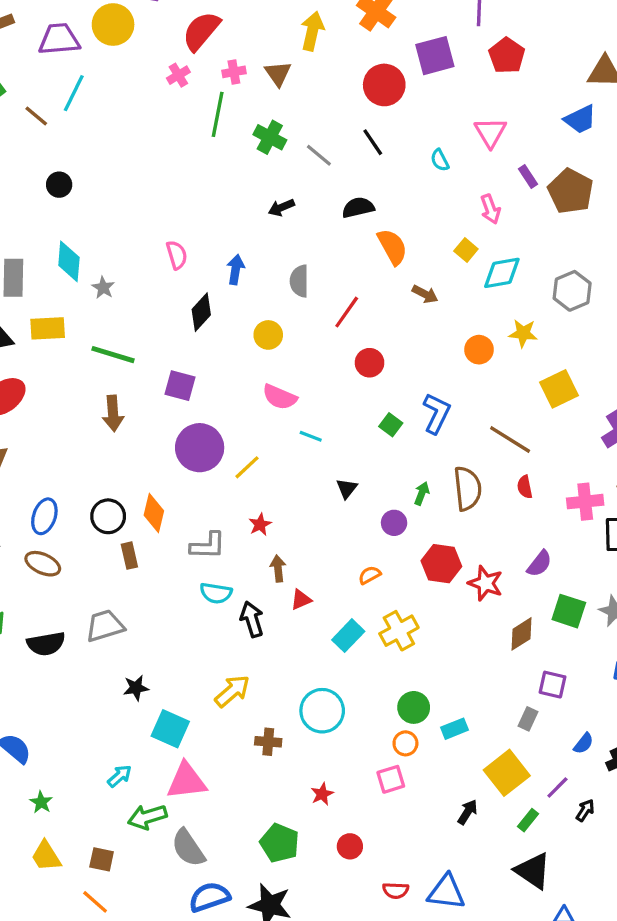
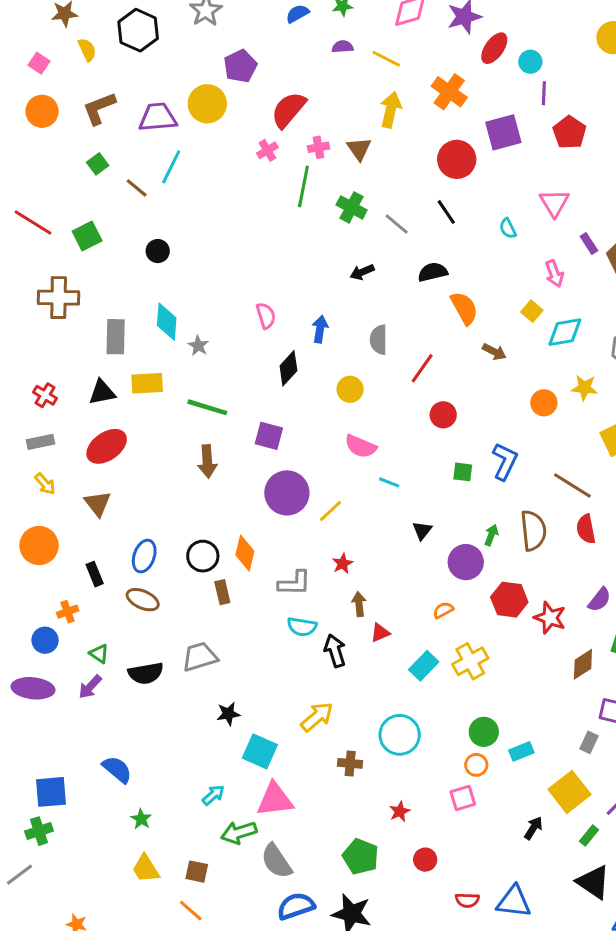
green square: (391, 425) -> (463, 472), turned -30
red semicircle: (525, 487) -> (586, 529), size x1.4
purple circle: (394, 523) -> (466, 562), size x1.5

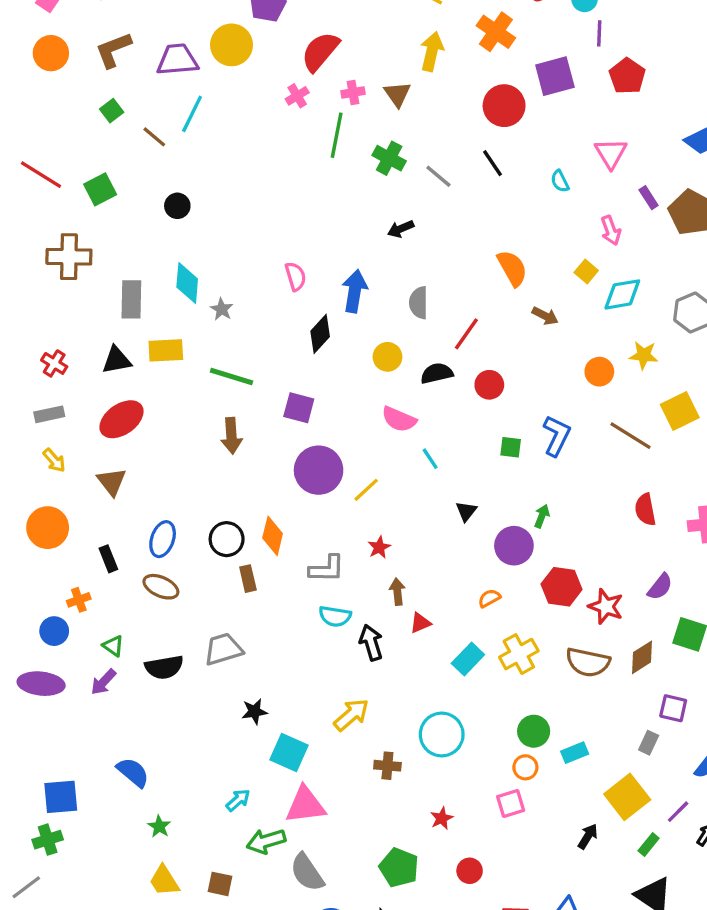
black semicircle: (433, 272) -> (437, 373), moved
blue arrow: (320, 329) -> (355, 291), size x1.4
cyan line: (389, 482) -> (430, 459), turned 35
brown line: (572, 485) -> (630, 436), moved
brown semicircle: (533, 531) -> (588, 662), moved, turned 108

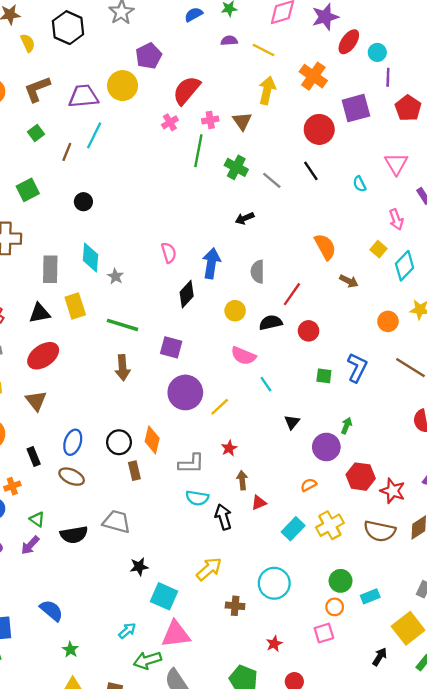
brown line: (154, 137) -> (67, 152), turned 72
cyan diamond: (622, 294) -> (405, 266), turned -36
yellow rectangle: (166, 350) -> (75, 306), turned 75
gray trapezoid: (223, 649) -> (117, 522), turned 32

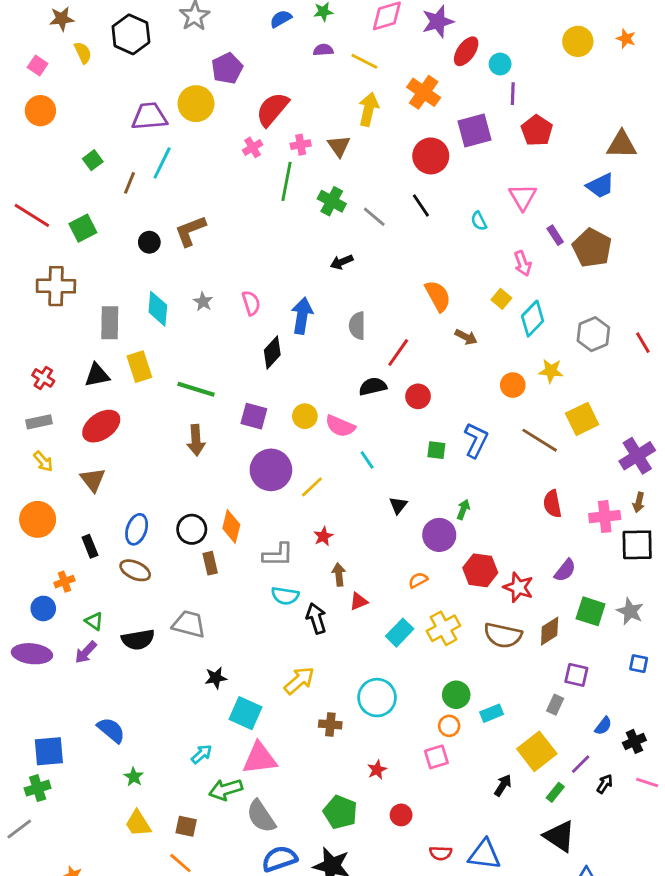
brown L-shape: (37, 89) -> (190, 231), moved
gray star: (115, 276) -> (203, 302), moved
yellow circle: (235, 311) -> (305, 416), moved

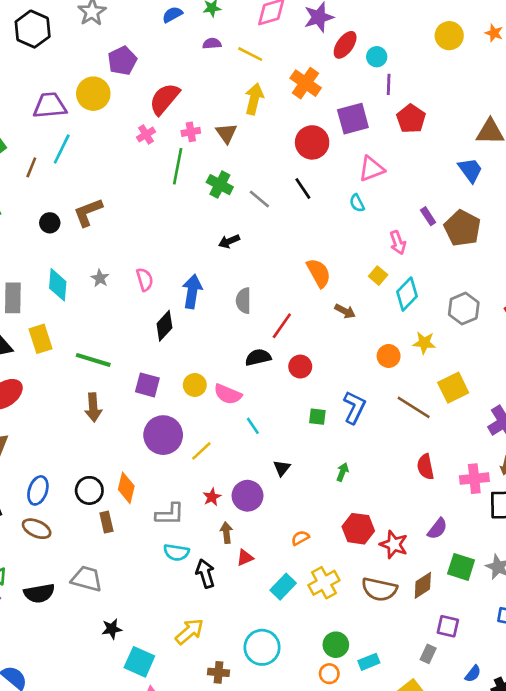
blue trapezoid: (600, 186) -> (470, 170), turned -100
pink triangle: (523, 197) -> (371, 169), moved, turned 40
purple circle: (439, 535) -> (248, 496), moved

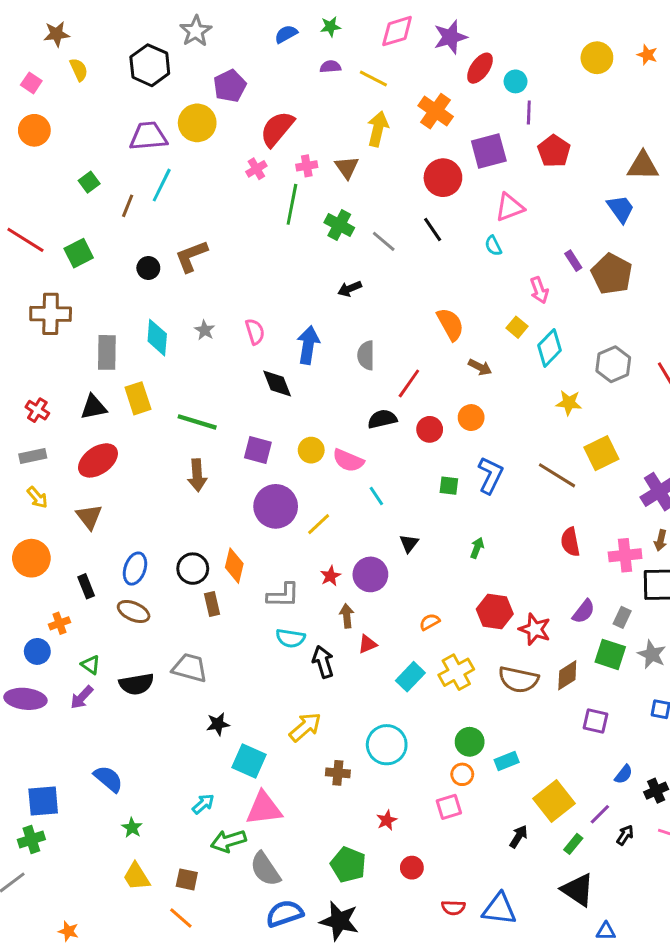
black hexagon: (33, 29) -> (150, 65), moved
black diamond: (164, 326) -> (277, 383), turned -64
orange circle: (389, 356) -> (471, 418), moved
gray rectangle: (428, 654) -> (622, 617), moved

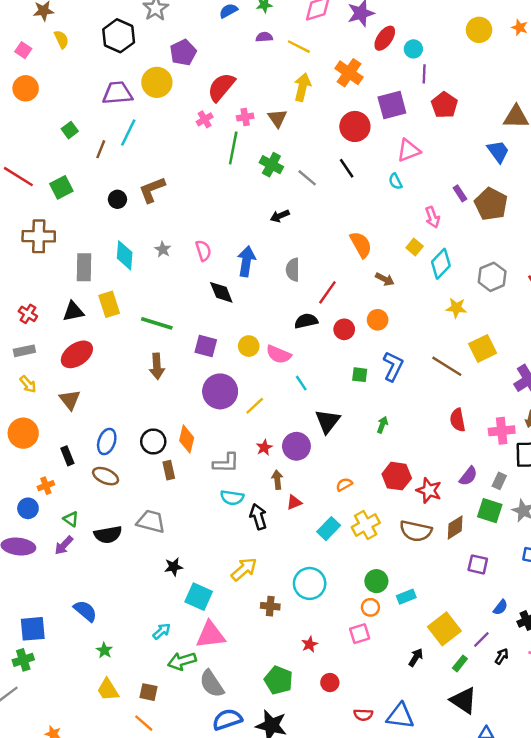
black triangle: (409, 543) -> (327, 421), size x1.6

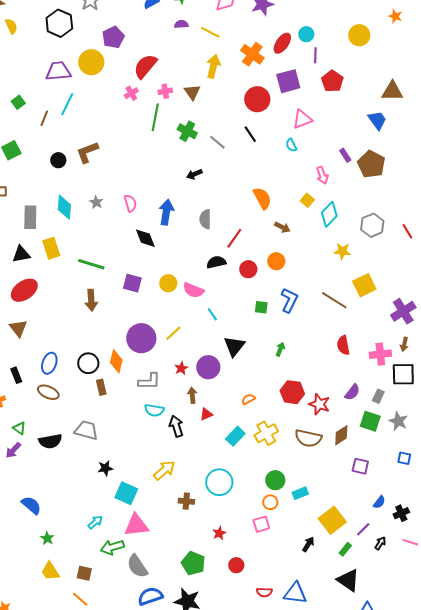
yellow circle: (479, 30) -> (359, 35), moved
red ellipse: (385, 38) -> (282, 43), moved
purple circle: (220, 391) -> (141, 338), moved

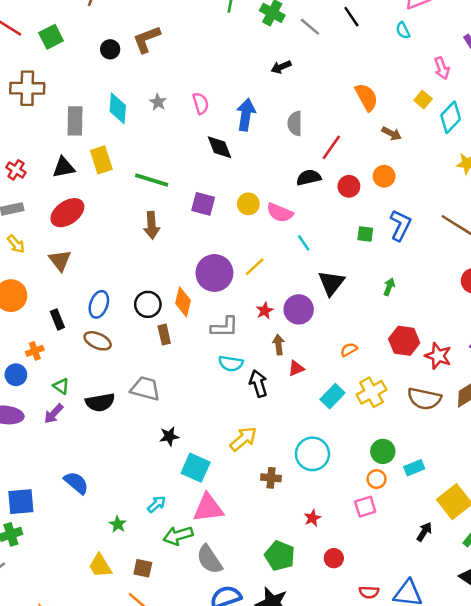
green star: (47, 538) -> (118, 524), moved

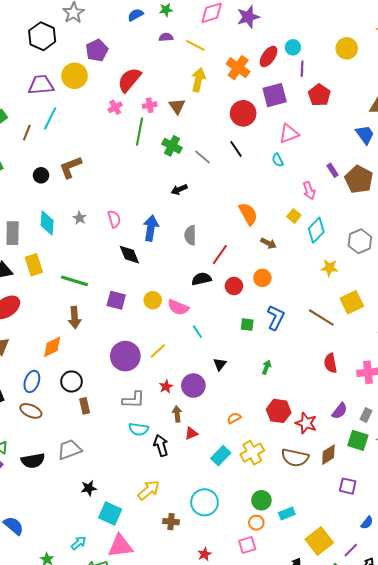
black triangle: (331, 283) -> (220, 364), size x0.6
orange diamond: (183, 302) -> (52, 347), moved, turned 50
gray trapezoid: (145, 389) -> (69, 450), turned -35

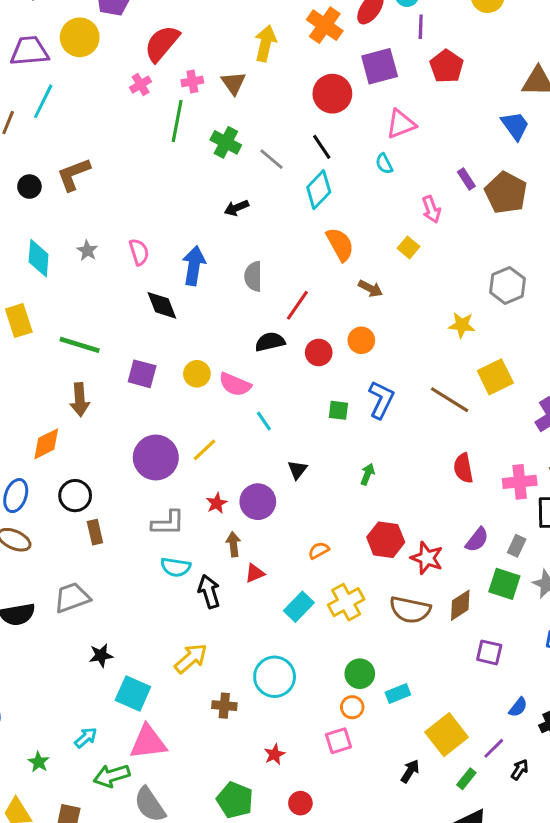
cyan diamond: (316, 230) -> (319, 190), moved

